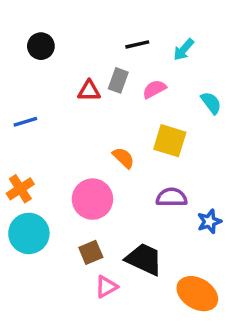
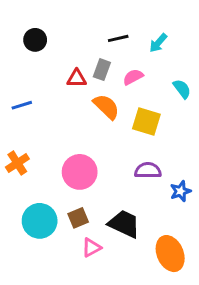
orange semicircle: (123, 158) -> (106, 107), moved, size x1.4
cyan circle: (29, 233) -> (40, 221), moved
orange ellipse: (197, 294) -> (170, 254), turned 36

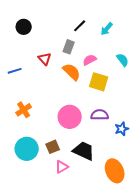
black line: (118, 38) -> (80, 26), turned -32
pink semicircle: (133, 77) -> (90, 60), moved
red triangle: (77, 78) -> (45, 59), moved, turned 48
orange cross: (17, 163) -> (24, 110), moved
pink circle: (80, 172) -> (70, 117), moved

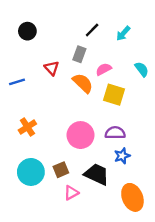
blue star: (122, 129) -> (122, 156), moved

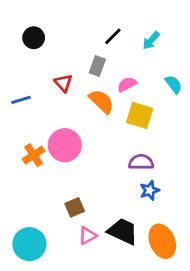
pink circle: (81, 135) -> (65, 145), moved
cyan circle: (31, 172) -> (29, 244), moved
black trapezoid: (97, 174) -> (123, 231), moved

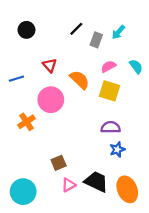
black line: (113, 36) -> (76, 29), moved
gray rectangle: (97, 66) -> (96, 40), moved
pink semicircle: (127, 84) -> (108, 66), moved
pink circle: (65, 145) -> (51, 100), moved

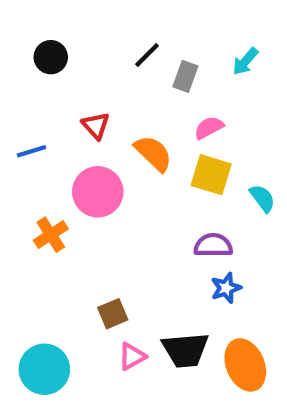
cyan arrow: (118, 32) -> (245, 61), moved
cyan semicircle: (136, 66) -> (262, 198), moved
black trapezoid: (96, 182) -> (185, 350), turned 150

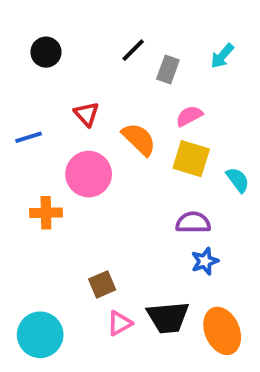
orange cross: (51, 235) -> (46, 213), turned 32

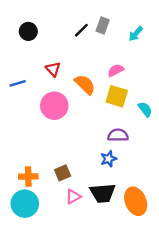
gray rectangle: (168, 69) -> (103, 26), moved
orange cross: (46, 213) -> (28, 177), moved
blue star: (205, 261) -> (109, 159), moved

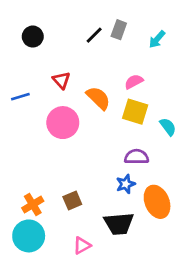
orange cross: (28, 177) -> (33, 205), turned -30
pink triangle: (73, 197) -> (82, 245), moved
orange ellipse: (136, 201) -> (157, 202), moved

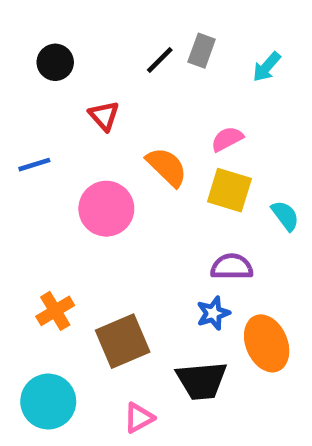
red triangle: (61, 80) -> (104, 116), moved
brown square: (72, 200) -> (123, 341), size x1.6
orange cross: (33, 205) -> (55, 311), moved

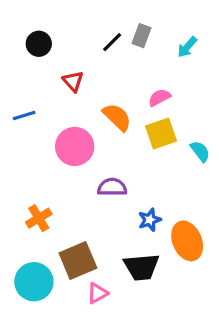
yellow square: (229, 190) -> (161, 133), turned -36
purple semicircle: (232, 267) -> (112, 187), moved
brown square: (123, 341) -> (78, 261), moved

